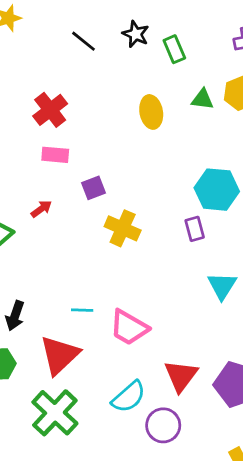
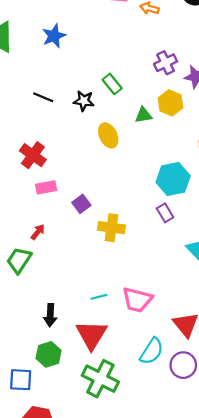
black star: (136, 34) -> (84, 101), moved
red arrow: (41, 209) -> (38, 232), moved

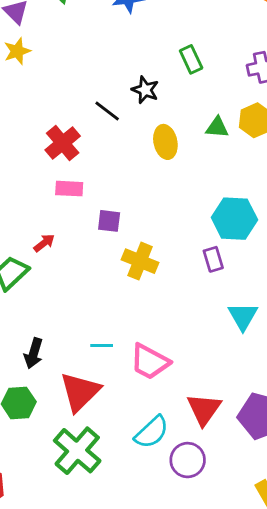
green rectangle: (112, 84) -> (191, 59), moved
black line: (43, 97) -> (107, 111), moved
purple square: (81, 204) -> (109, 221), turned 30

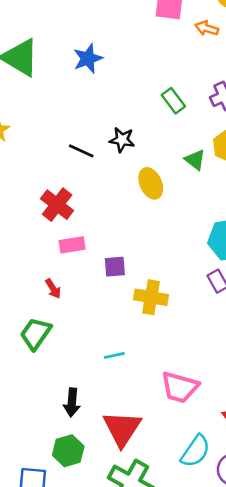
green rectangle: (191, 59) -> (173, 101), moved
black line: (107, 111) -> (81, 151), moved
green triangle: (217, 127) -> (195, 160), turned 45
red arrow: (44, 243) -> (53, 289), moved, turned 108
cyan line: (102, 346) -> (114, 355), moved

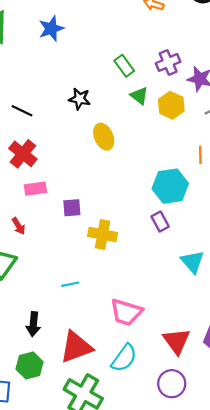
black line: (81, 151) -> (22, 111), moved
green triangle: (195, 160) -> (139, 96), moved
red triangle: (122, 429) -> (76, 347), turned 36
cyan semicircle: (195, 451) -> (124, 358), moved

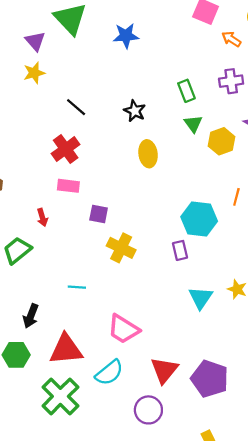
purple cross: (168, 62) -> (231, 81), moved

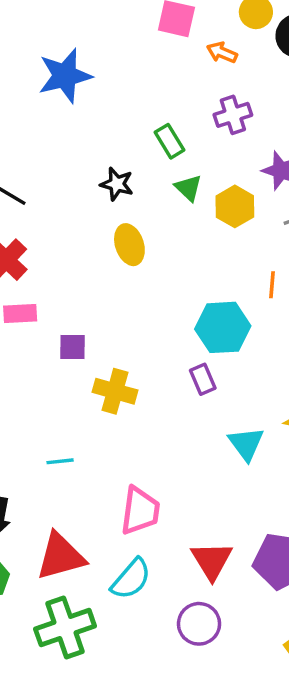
blue star: (126, 36) -> (65, 76), size x1.4
black star: (135, 111) -> (117, 184), moved
pink trapezoid: (123, 329) -> (140, 511), turned -104
green cross: (60, 396) -> (65, 627), turned 36

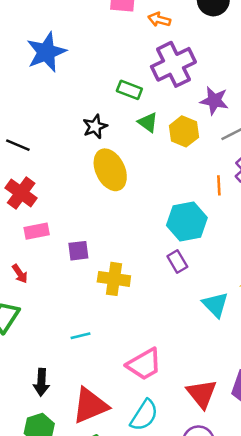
purple cross: (233, 115) -> (173, 64), size x1.6
green rectangle: (169, 141) -> (129, 90), turned -30
black star: (117, 184) -> (95, 127), turned -30
yellow ellipse: (129, 245) -> (110, 170), size x1.4
pink trapezoid: (140, 511) -> (144, 364), turned 60

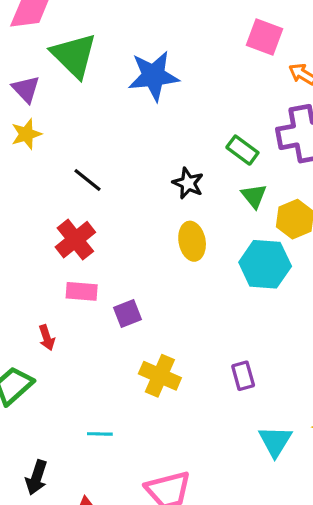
black star: (95, 127) -> (188, 183), turned 30
yellow ellipse: (110, 170) -> (192, 241), size x0.7
cyan hexagon: (187, 222) -> (265, 264), moved
purple square: (78, 251) -> (127, 313), moved, turned -30

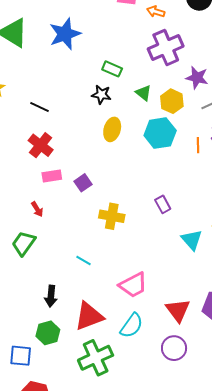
green rectangle: (242, 150) -> (112, 69), moved
yellow ellipse: (192, 241) -> (112, 129), turned 40
cyan line: (100, 434) -> (83, 260), turned 42

